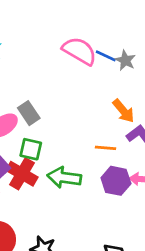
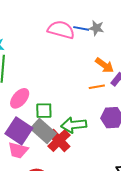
gray rectangle: (29, 113) -> (43, 131), moved, size x1.4
orange line: (106, 148) -> (97, 87), moved
red cross: (22, 174) -> (59, 141), moved, turned 30

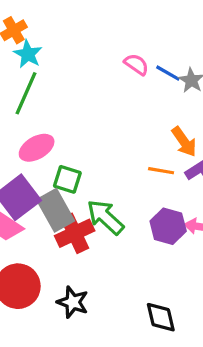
pink semicircle: (61, 30) -> (136, 64), size x0.6
green arrow: (74, 125) -> (105, 217), turned 30

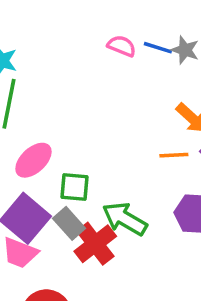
gray rectangle: (55, 210) -> (69, 223), size x0.7

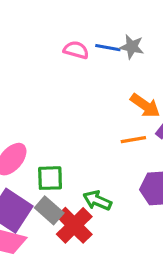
green arrow: (125, 219) -> (97, 200), size x0.7

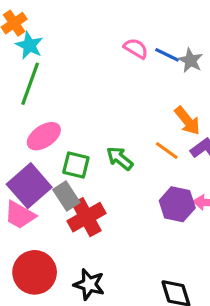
orange line: (133, 140) -> (167, 150), turned 30
green arrow: (97, 200) -> (120, 158), moved

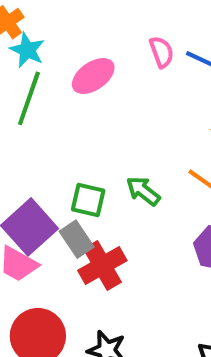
pink semicircle: (136, 48) -> (162, 52), turned 40
pink ellipse: (44, 136) -> (93, 76), moved

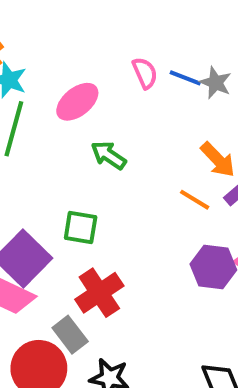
green arrow: (143, 191) -> (109, 155), moved
gray rectangle: (77, 239) -> (70, 335), moved

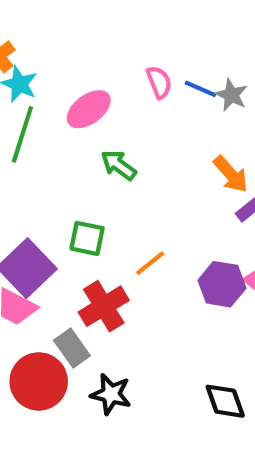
orange line: (195, 200) -> (150, 263), moved, turned -72

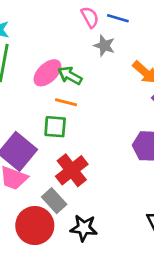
gray star: (231, 95) -> (104, 46), moved
pink ellipse: (89, 109) -> (47, 73), moved
orange line: (150, 263) -> (66, 102), moved, turned 60

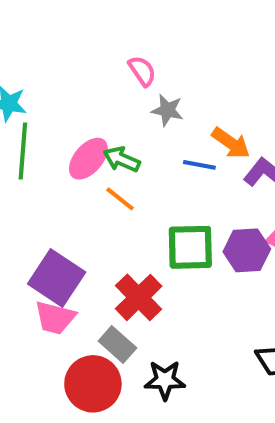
blue line: (118, 18) -> (199, 165), moved
orange line: (66, 102) -> (120, 199), turned 30
green square: (55, 127) -> (190, 247), moved, size x1.4

